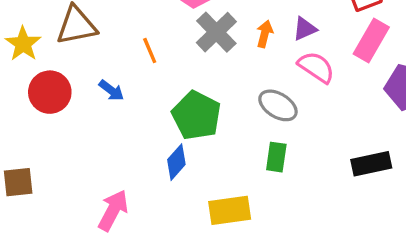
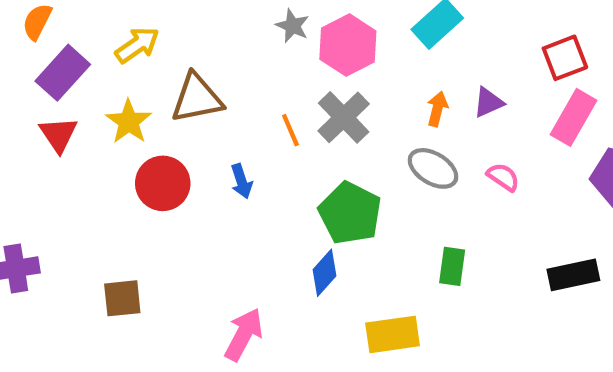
gray cross: (216, 32) -> (344, 117), moved
pink semicircle: (316, 67) -> (503, 177), moved, size x0.7
blue arrow: (111, 90) -> (241, 181), turned 35
gray ellipse: (278, 105) -> (433, 168), moved

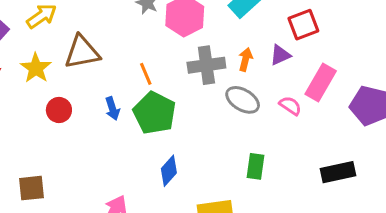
red square: (565, 58) -> (303, 25), moved
gray cross: (344, 117) -> (206, 65), moved, turned 36
pink rectangle: (573, 117) -> (321, 83), moved
red circle: (163, 183) -> (59, 110), size x0.7
green pentagon: (350, 213) -> (154, 113), moved

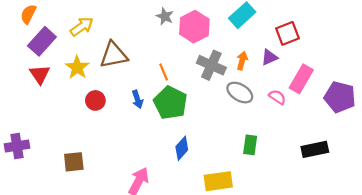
gray cross: (206, 65) -> (211, 65), turned 32

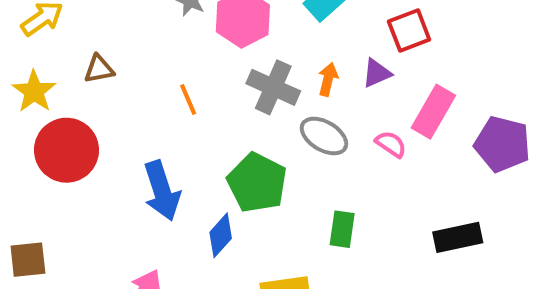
brown triangle: (114, 55) -> (99, 69), size x0.6
blue arrow: (137, 99) -> (162, 191), moved, size x1.8
red circle: (95, 100) -> (66, 150), size x1.8
green pentagon: (170, 103) -> (257, 183), moved

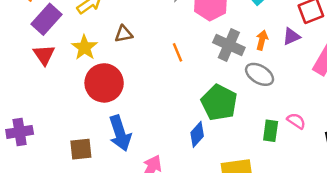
pink semicircle: (391, 144) -> (296, 121), moved
blue arrow: (162, 191) -> (120, 133), moved

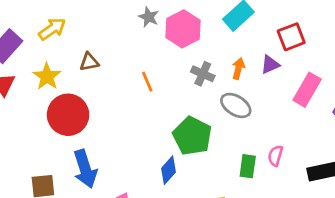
gray cross: (229, 45) -> (203, 74), size x0.7
pink semicircle: (296, 121) -> (275, 156), turned -108

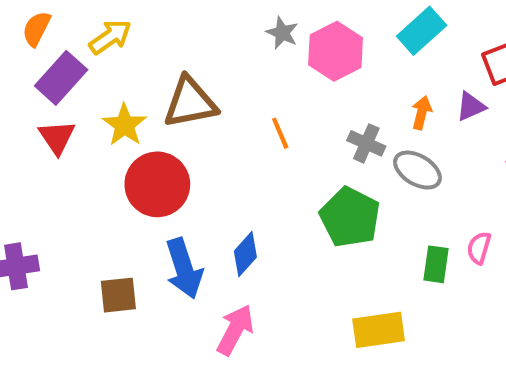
yellow arrow: (52, 29) -> (110, 37), moved
brown triangle: (89, 62) -> (190, 102), size x1.8
gray cross: (203, 74) -> (366, 143), moved
blue diamond: (168, 170) -> (245, 254), moved

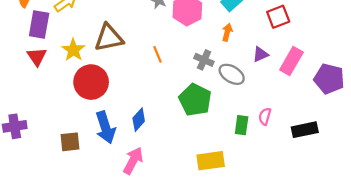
purple rectangle: (61, 78) -> (39, 24), turned -32
purple triangle: (471, 107) -> (260, 54), moved
orange arrow: (422, 113) -> (227, 32), moved

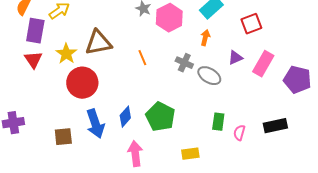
green pentagon: (195, 100) -> (160, 117), moved
pink semicircle: (265, 116) -> (239, 133), moved
pink arrow: (133, 161) -> (135, 154), moved, turned -35
yellow rectangle: (211, 161) -> (190, 154), size x0.7

